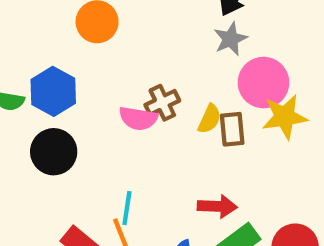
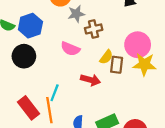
gray star: (230, 39) -> (76, 14), moved
brown cross: (162, 103) -> (94, 29), moved
red arrow: (217, 206) -> (90, 80), moved

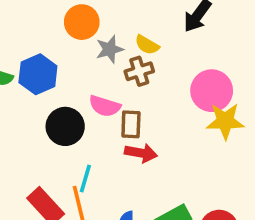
black circle: (24, 56) -> (65, 126), moved
yellow semicircle: (106, 57) -> (147, 45), moved, turned 88
brown rectangle: (117, 65) -> (131, 124), moved

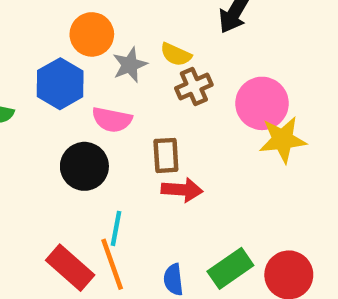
brown cross: (139, 71) -> (194, 86), moved
blue hexagon: (38, 74) -> (60, 84), moved
pink semicircle: (105, 106) -> (112, 120), moved

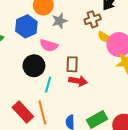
yellow semicircle: (176, 55) -> (105, 37), moved
brown cross: (194, 86) -> (93, 19), moved
cyan line: (116, 228) -> (48, 85), moved

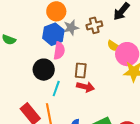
brown cross: (93, 19) -> (94, 25), moved
blue hexagon: (26, 26) -> (53, 34), moved
pink semicircle: (49, 45) -> (59, 51), turned -102

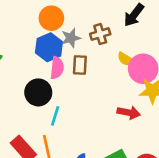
brown rectangle: (81, 70) -> (80, 65), moved
red arrow: (85, 87) -> (129, 113), moved

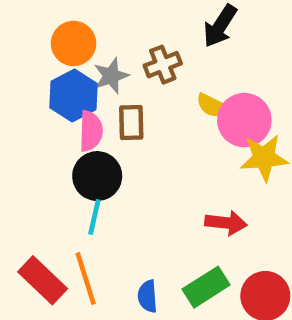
black circle: (38, 92) -> (97, 176), moved
red arrow: (129, 113) -> (226, 223), moved

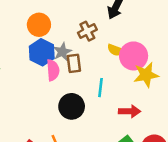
gray star: (111, 76) -> (62, 52), moved
black circle: (97, 176) -> (72, 106), moved
cyan line: (94, 217) -> (100, 88), moved

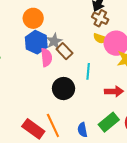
brown cross: (87, 31) -> (100, 18), moved, turned -35
brown rectangle: (74, 63) -> (64, 51), turned -35

